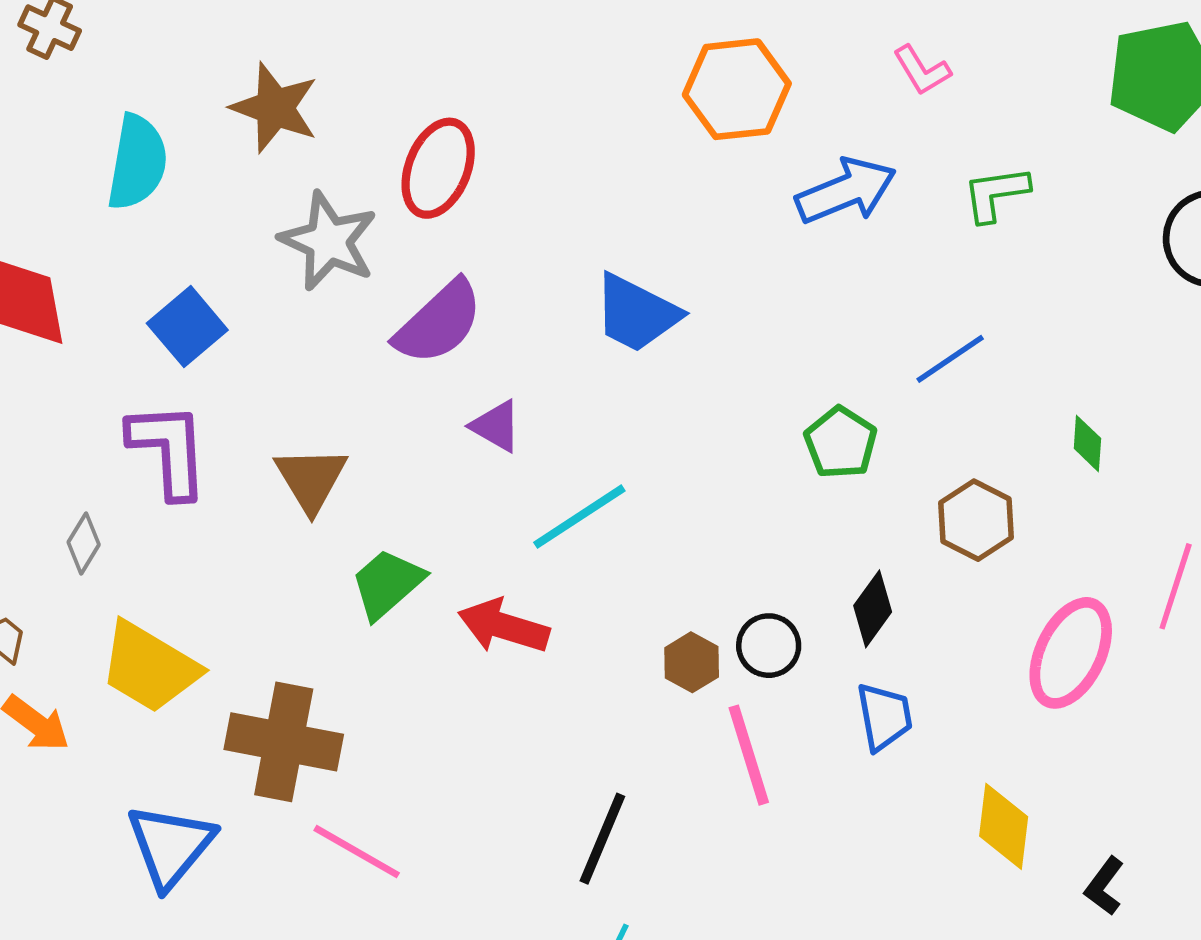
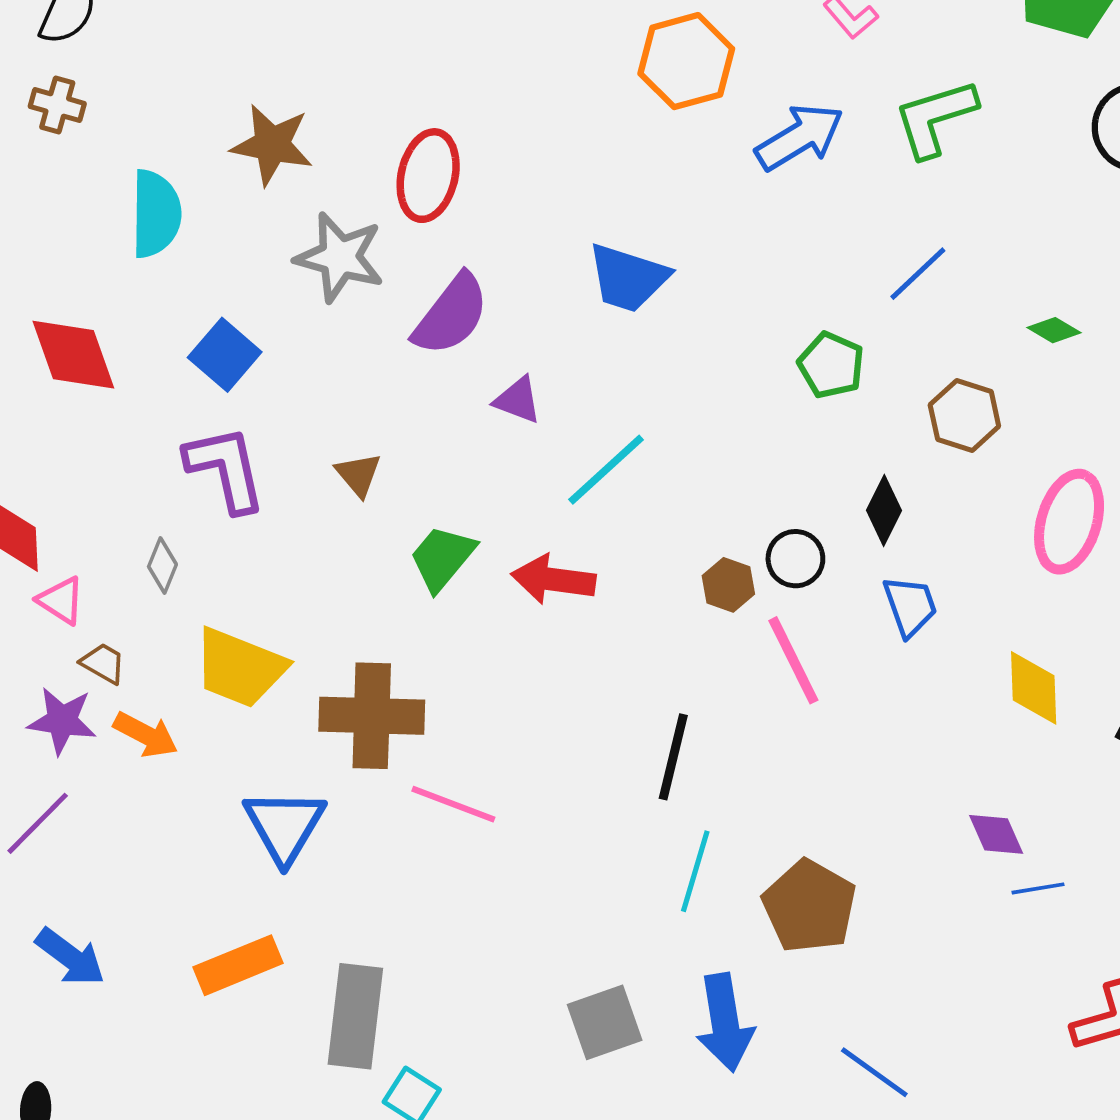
green L-shape: (996, 194) -> (935, 118), size x1.4
green diamond: (1087, 443) -> (1054, 330), turned -54
brown triangle: (311, 479) -> (358, 475), size x0.7

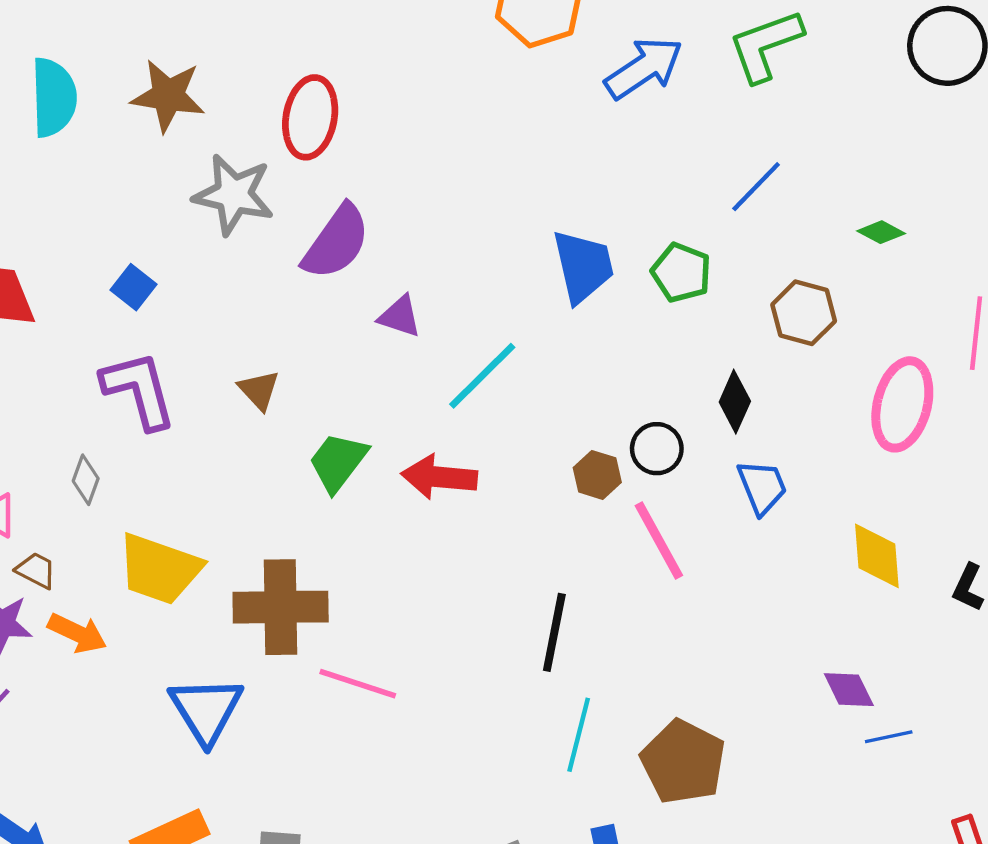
cyan semicircle: (156, 214) -> (54, 97), moved
blue trapezoid: (628, 278) -> (583, 266), moved, turned -118
blue square: (225, 355) -> (134, 287), size x0.7

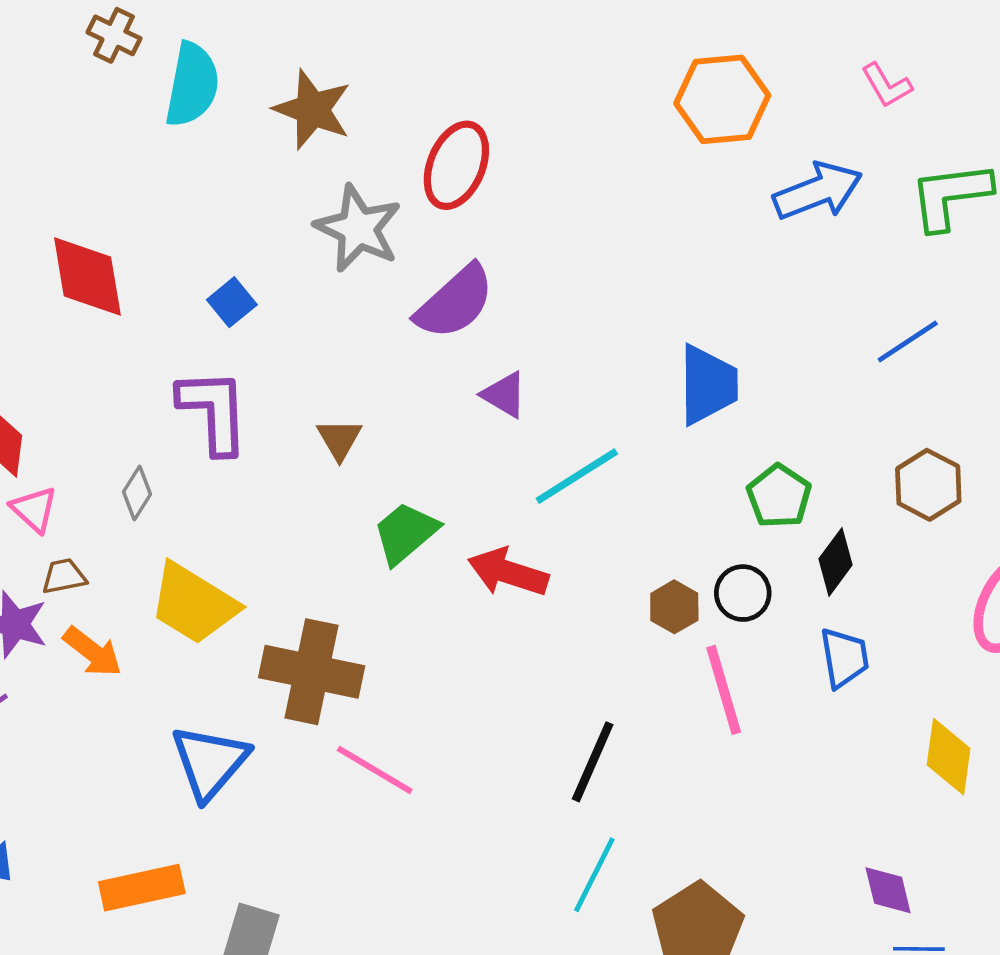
green pentagon: (681, 273) -> (779, 496), moved
brown trapezoid: (36, 570) -> (64, 576), turned -51

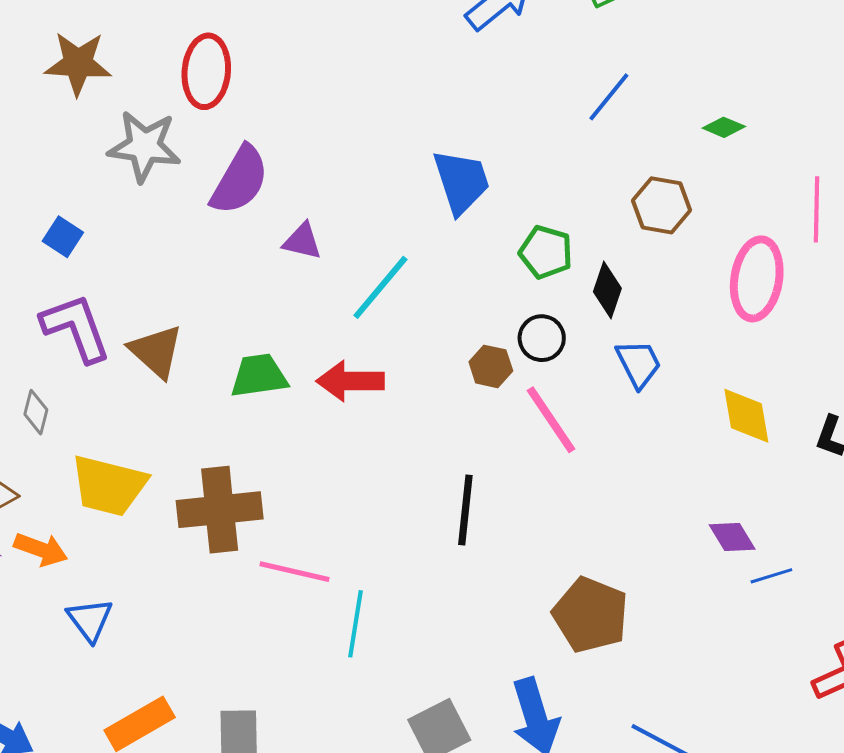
brown triangle: (339, 439) -> (156, 351), moved, size x1.5
green trapezoid: (405, 533) -> (259, 376), turned 50
blue triangle: (210, 762) -> (90, 620), moved, size x0.7
cyan line: (594, 875) -> (355, 624), moved

